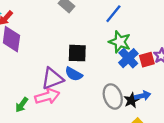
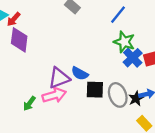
black square: (77, 53) -> (95, 90), moved

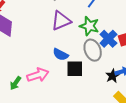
green star: (124, 42) -> (89, 26), moved
purple triangle: (59, 78) -> (61, 21), moved
gray ellipse: (118, 95) -> (93, 50), moved

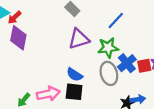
green star: (89, 26) -> (108, 48), turned -30
black square: (75, 69) -> (74, 92), moved

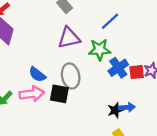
gray ellipse: (109, 73) -> (71, 76), moved
blue semicircle: (75, 75) -> (37, 74), moved

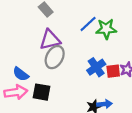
green star: (100, 50) -> (106, 29), moved
gray ellipse: (71, 76) -> (55, 57), moved, turned 40

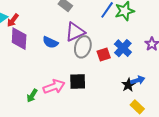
red square: (113, 71) -> (104, 55), moved
blue semicircle: (21, 74) -> (50, 42), moved

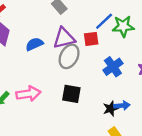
blue semicircle: (50, 42) -> (34, 44), turned 119
red square: (104, 55) -> (91, 39), moved
black square: (78, 82) -> (71, 94), moved

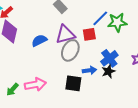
blue arrow: (122, 106) -> (89, 70), moved
black star: (111, 109) -> (108, 71), moved

